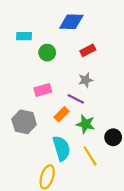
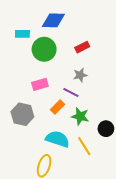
blue diamond: (71, 22) -> (53, 20), moved
green circle: (47, 53) -> (44, 49), size x1.5
cyan semicircle: (61, 148) -> (57, 139), turned -55

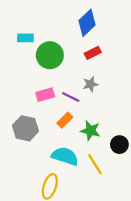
blue diamond: (53, 20) -> (87, 23), moved, turned -45
purple line: (71, 93) -> (71, 97), moved

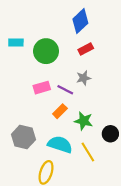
cyan rectangle: (25, 38) -> (16, 43), moved
gray hexagon: (25, 128) -> (23, 137), moved

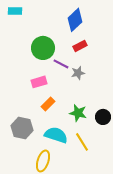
cyan rectangle: (16, 43) -> (15, 11), moved
purple line: (65, 90) -> (61, 64), moved
orange rectangle: (60, 111) -> (48, 104), moved
black circle: (110, 134) -> (103, 117), moved

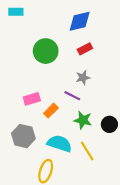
blue diamond: (75, 20) -> (80, 21), turned 30
purple line: (61, 64) -> (72, 96), moved
pink rectangle: (39, 82) -> (32, 99), moved

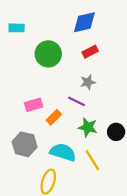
cyan rectangle: (16, 12) -> (17, 28), moved

